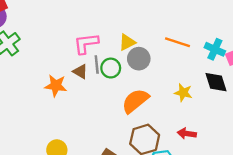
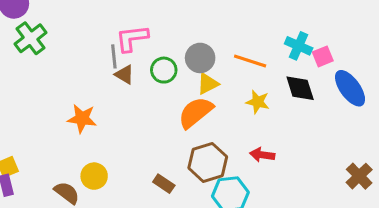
yellow triangle: (127, 42) -> (208, 84), moved
orange line: (177, 42) -> (250, 61), moved
gray line: (97, 65) -> (114, 56), moved
orange star: (56, 86) -> (82, 119), moved

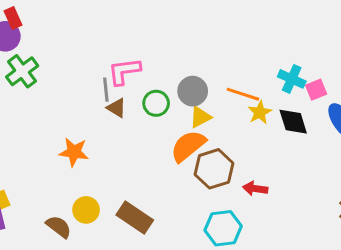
yellow star: (258, 102) -> (260, 112), moved, turned 30
brown hexagon: (208, 162) -> (214, 169), moved
brown rectangle: (164, 184) -> (135, 218), moved, size x1.6

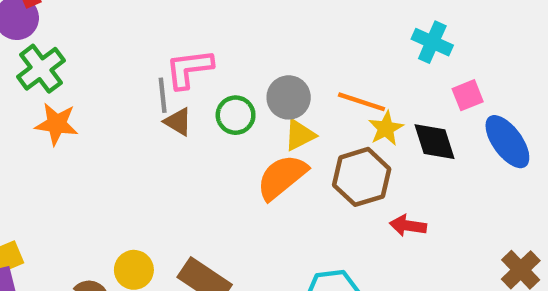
cyan cross: (292, 79) -> (432, 42), moved
orange star: (74, 152) -> (57, 124), moved
brown hexagon: (214, 169) -> (362, 177), moved
red arrow: (255, 189) -> (408, 226), moved

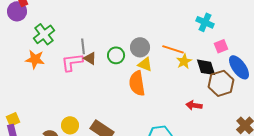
green cross: (41, 69) -> (44, 34), moved
pink L-shape: (189, 69) -> (72, 62), moved
yellow triangle: (300, 135) -> (145, 64), turned 49
orange semicircle: (282, 177) -> (137, 83), turned -60
brown hexagon: (362, 177) -> (221, 83), moved

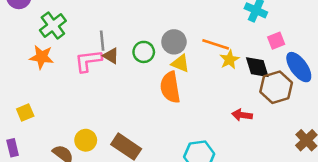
yellow square: (13, 119) -> (25, 112), moved

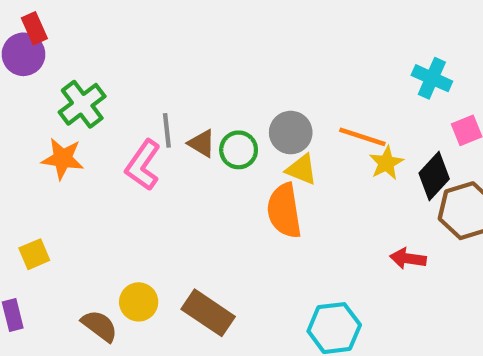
brown triangle: (111, 56) -> (202, 143), moved
pink L-shape: (88, 61) -> (143, 165), turned -48
black diamond: (257, 67) -> (434, 176), turned 60

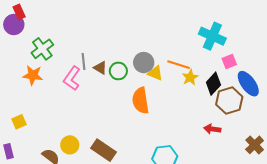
cyan cross: (432, 78) -> (212, 36), size x1.4
yellow triangle: (302, 169) -> (155, 73), moved
red arrow: (408, 259) -> (212, 129), moved

